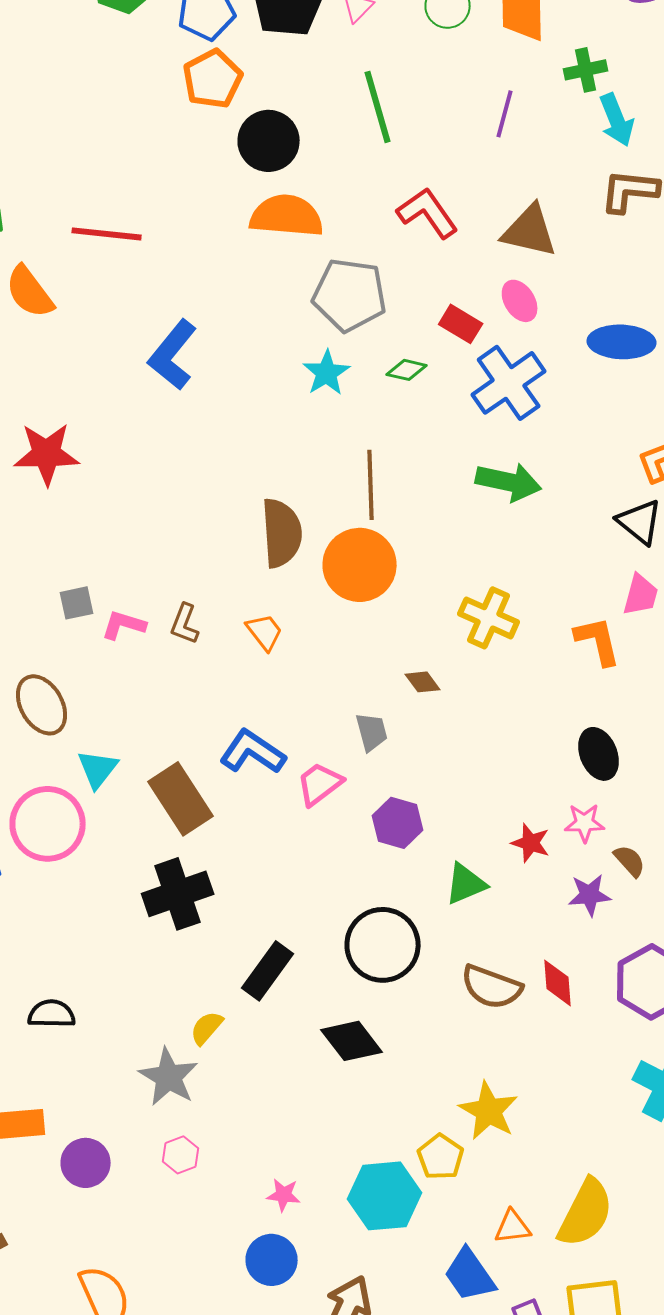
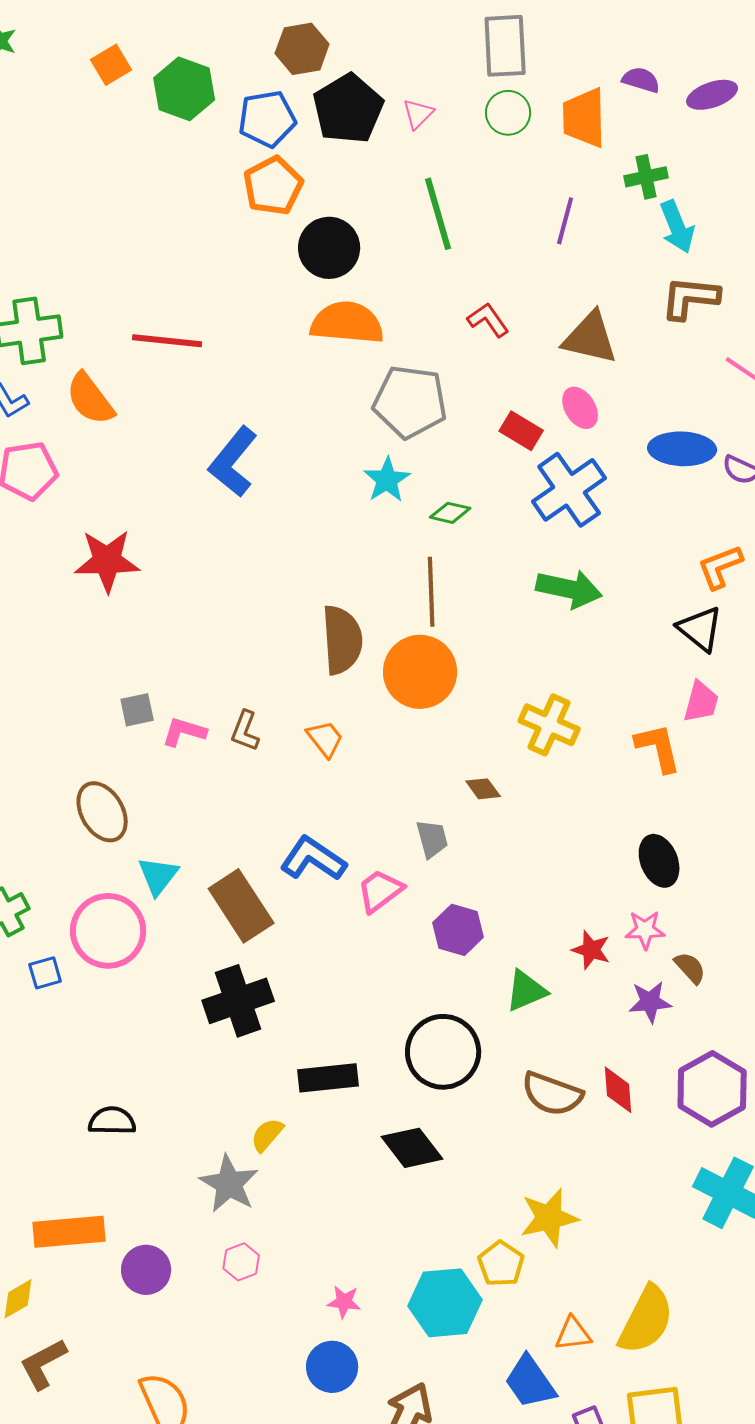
red L-shape: (428, 213) -> (488, 320), size x0.7
green diamond: (407, 370) -> (450, 513), moved
black rectangle: (268, 971) -> (328, 1078), turned 48
yellow star: (489, 1111) -> (549, 1218), turned 30

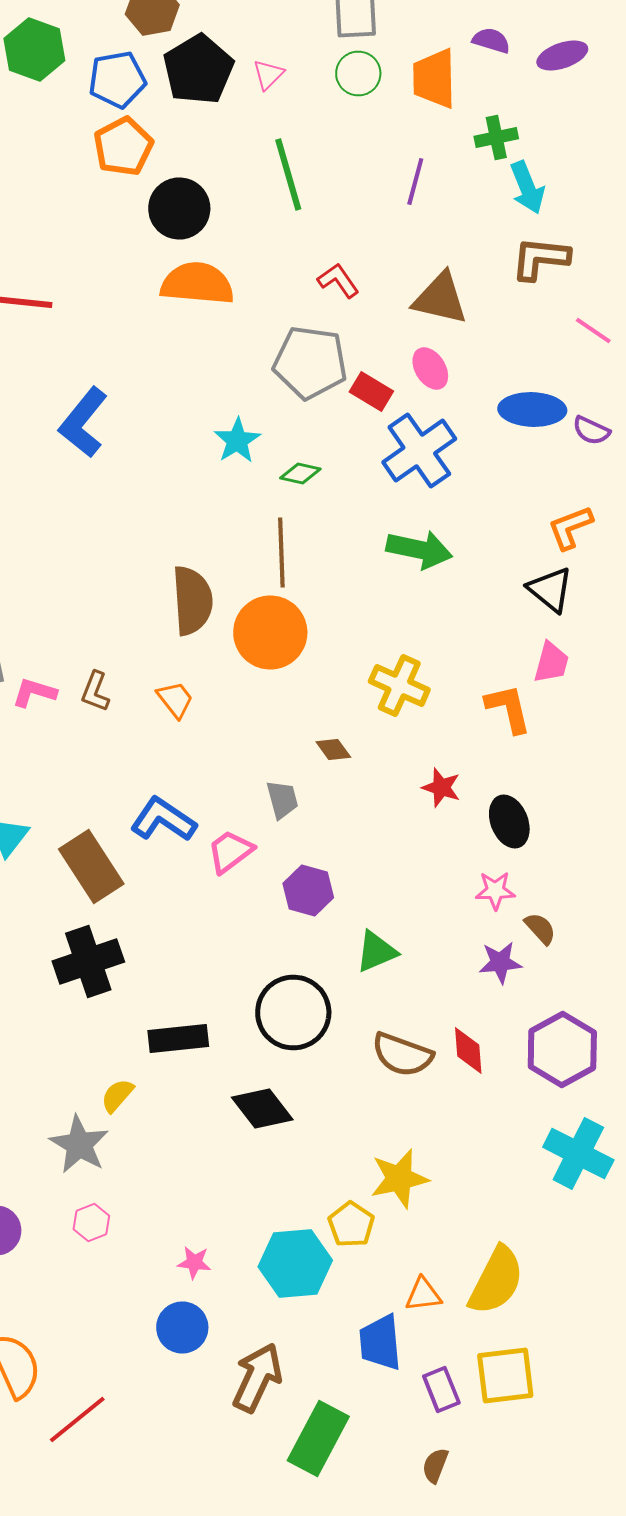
gray pentagon: (410, 402) -> (310, 362), moved
red star: (591, 950) -> (441, 788), moved
blue trapezoid: (530, 1382) -> (380, 1342), turned 30

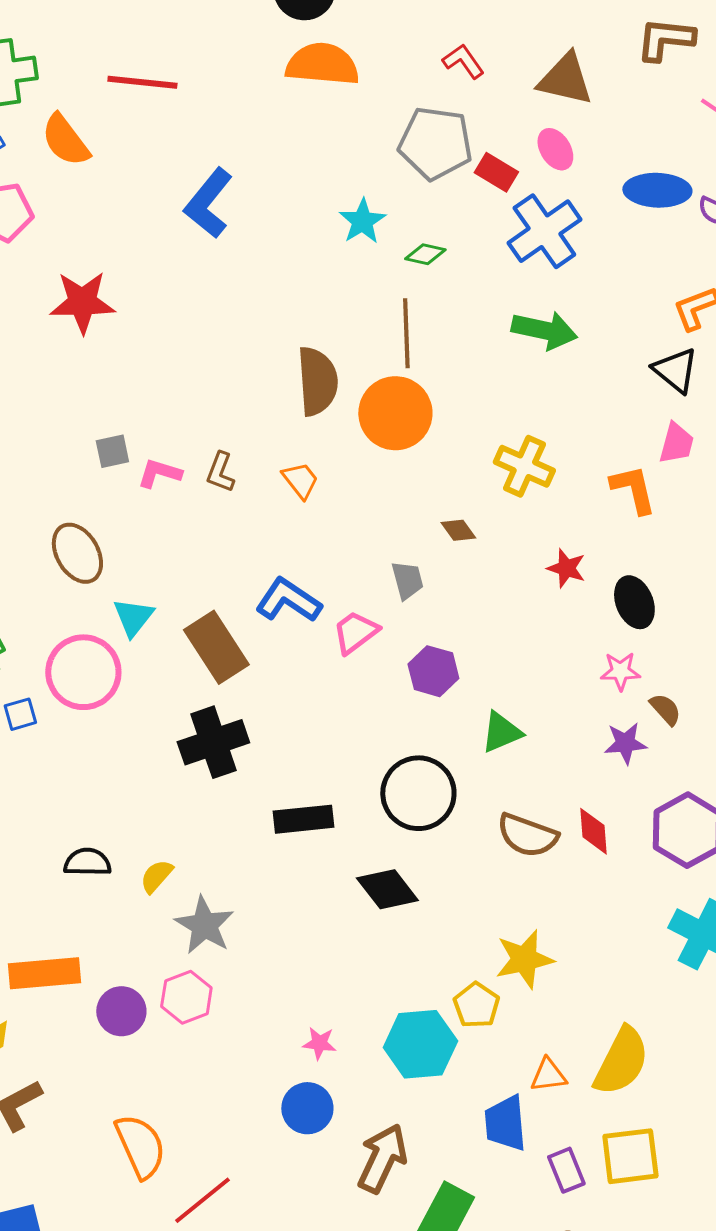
yellow semicircle: (117, 1096) -> (156, 876), moved
pink hexagon: (91, 1222) -> (186, 997), moved, size x1.4

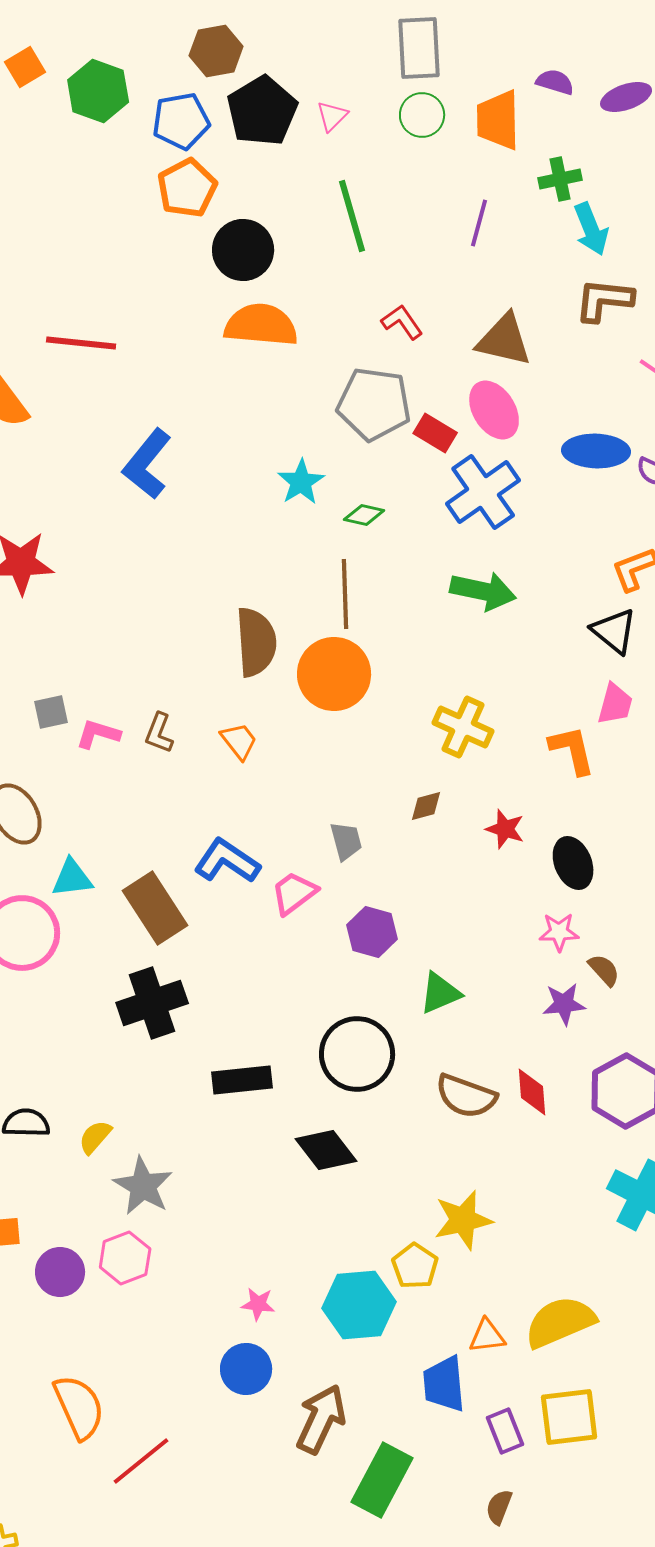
pink ellipse: (555, 149) -> (494, 410), size x1.4
brown diamond: (458, 530) -> (426, 806), moved, turned -69
cyan triangle: (133, 617) -> (72, 878), turned 45
yellow semicircle: (621, 1061) -> (560, 1322), turned -140

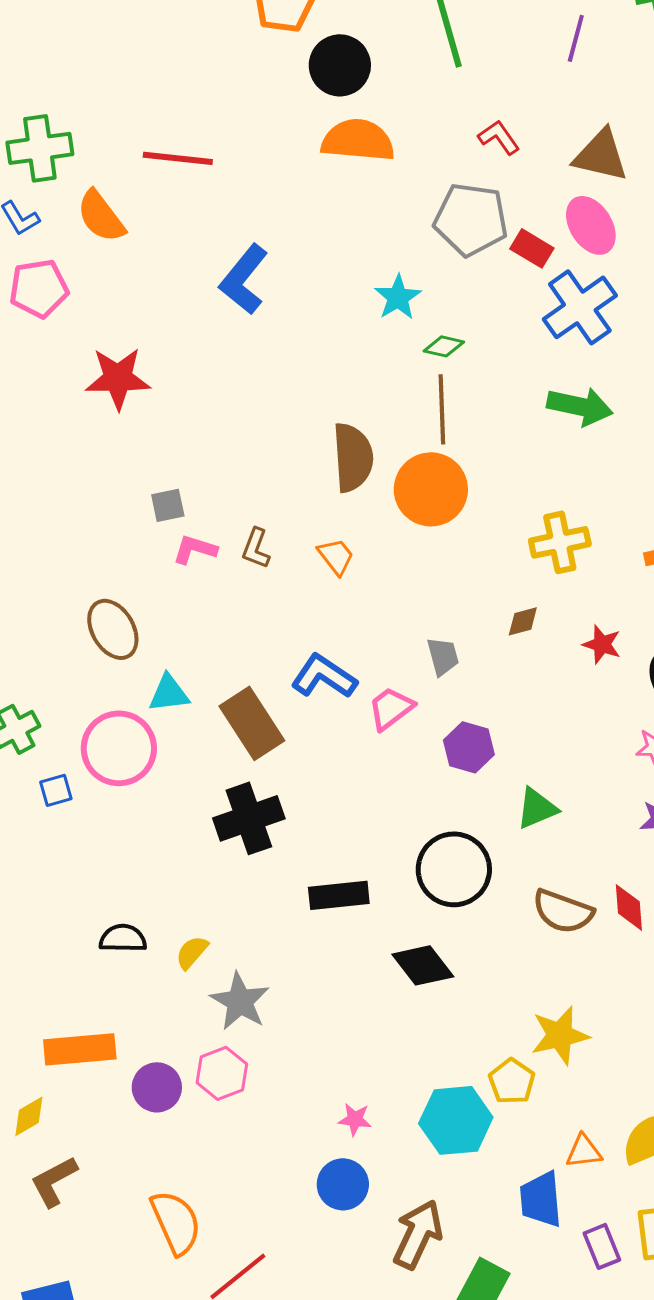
green diamond: (364, 515) -> (444, 346), moved
gray square: (51, 712) -> (168, 505), moved
yellow cross: (463, 727) -> (560, 542), turned -36

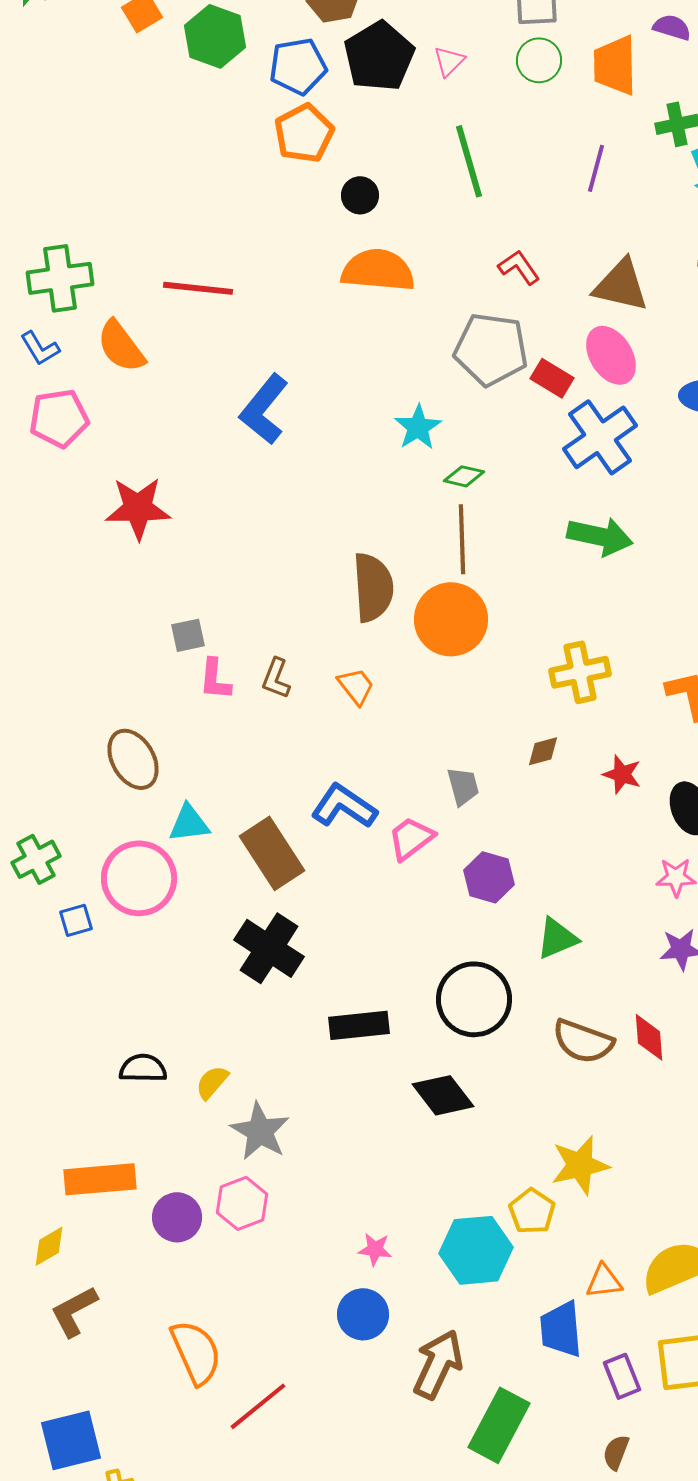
black circle: (340, 65) -> (360, 195), size x0.6
pink L-shape: (195, 549) -> (215, 679), turned -102
black cross: (249, 818) -> (269, 948), turned -38

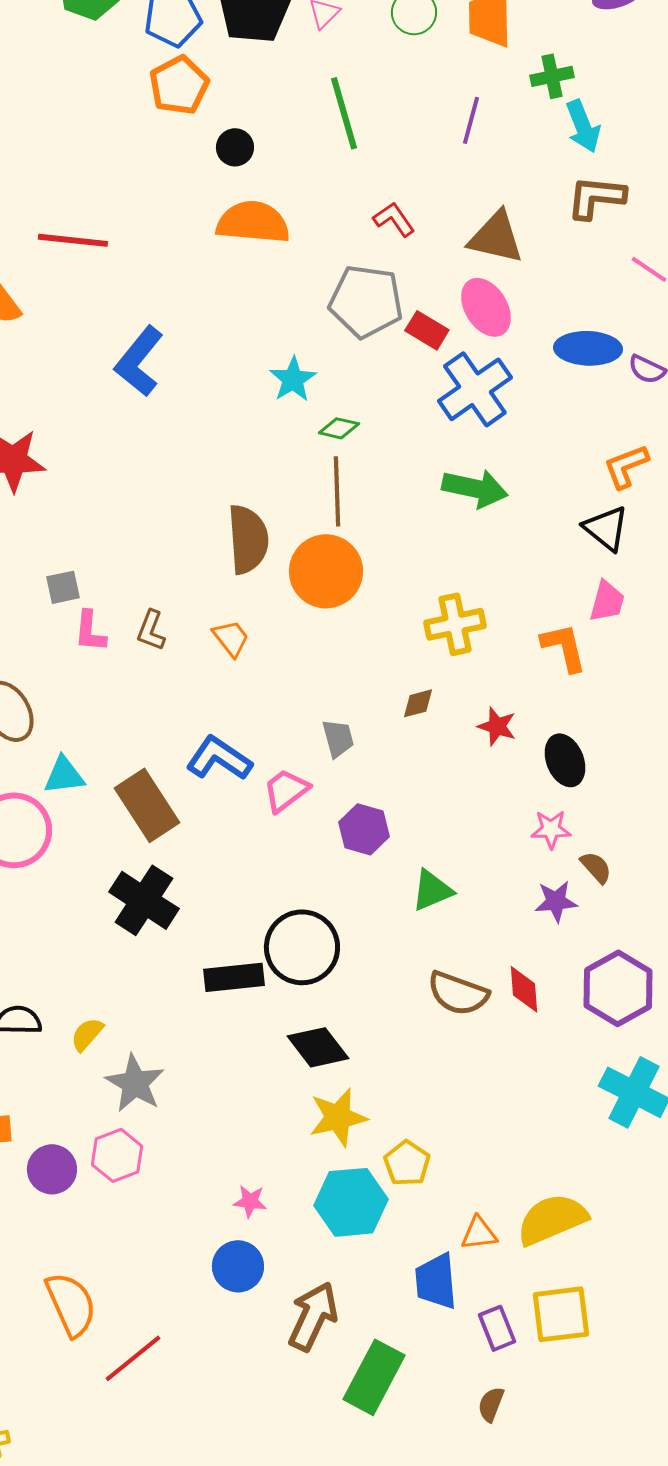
black circle: (474, 999) -> (302, 947), moved
yellow star: (580, 1165) -> (338, 1117), moved

